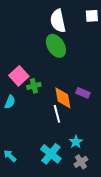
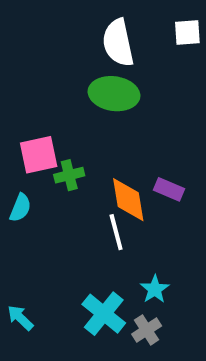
green ellipse: (56, 46) -> (114, 94), turned -50
pink square: (19, 76) -> (39, 155), turned 30
gray cross: (81, 162) -> (147, 330), moved

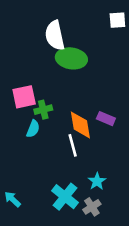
white semicircle: (118, 43) -> (55, 35), moved
cyan semicircle: (20, 208) -> (33, 129), moved

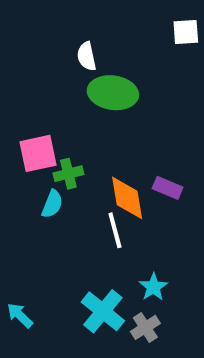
white semicircle: (55, 35) -> (87, 56), size x0.6

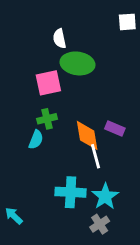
pink square: (38, 153) -> (48, 83), moved
white line: (115, 230) -> (95, 156), moved
cyan star: (153, 287) -> (105, 196), size x1.4
cyan cross: (103, 311) -> (71, 192), moved, turned -36

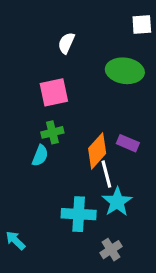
white semicircle: (59, 39) -> (66, 43), turned 36
green ellipse: (77, 63) -> (125, 71), moved
orange diamond: (87, 135) -> (97, 151), turned 52
cyan star: (105, 196) -> (117, 202), moved

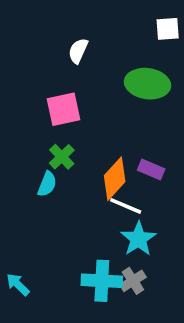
green cross: (52, 132) -> (62, 157), turned -30
white line: (106, 174) -> (126, 206), turned -52
cyan cross: (79, 214) -> (102, 281), moved
gray cross: (111, 250) -> (133, 281), moved

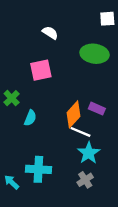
white semicircle: (78, 51) -> (50, 33), turned 98
green cross: (62, 157) -> (12, 98), moved
cyan cross: (102, 281) -> (38, 169), moved

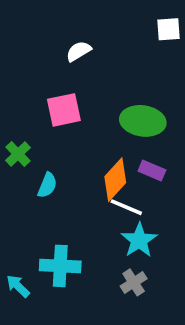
white semicircle: (50, 33) -> (79, 51), turned -63
green ellipse: (94, 54) -> (143, 121), moved

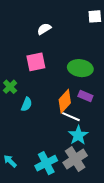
cyan cross: (60, 266) -> (46, 163), moved, turned -30
gray cross: (134, 282) -> (75, 159), size x1.6

